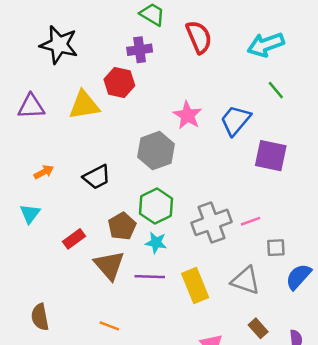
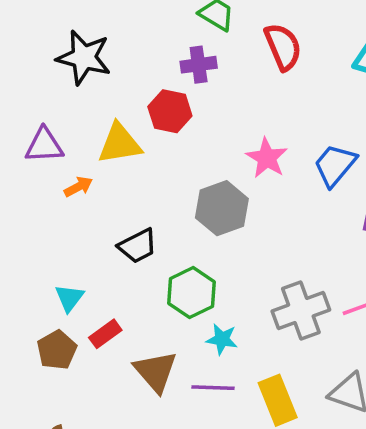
orange arrow: (44, 172) -> (78, 187), moved
green hexagon: (156, 206) -> (191, 293), moved
cyan triangle: (30, 214) -> (69, 298), moved
brown pentagon: (122, 226) -> (57, 350), moved

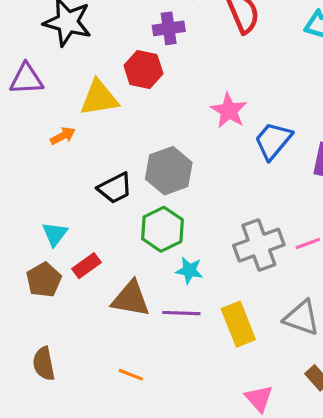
purple triangle: (44, 145) -> (26, 79), moved
blue trapezoid: (335, 165) -> (273, 141), moved
gray hexagon: (222, 208) -> (169, 171), moved
brown triangle: (156, 372) -> (131, 299), turned -39

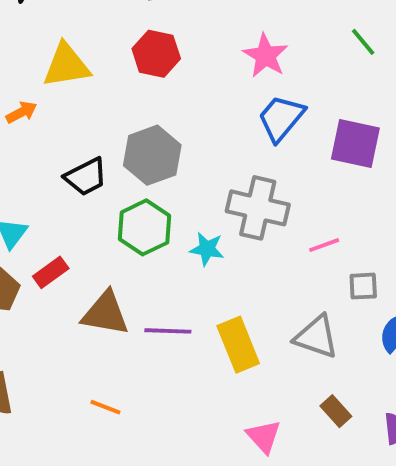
red hexagon: (143, 69) -> (156, 54), moved
pink star: (229, 111) -> (266, 56), moved
gray cross: (259, 245) -> (258, 208), moved, turned 33
cyan star: (189, 270) -> (207, 249), moved

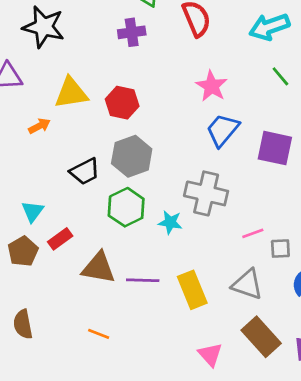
red hexagon: (156, 54) -> (122, 103), moved
pink line: (324, 245) -> (253, 233), moved
brown rectangle: (336, 411) -> (261, 337), size x1.8

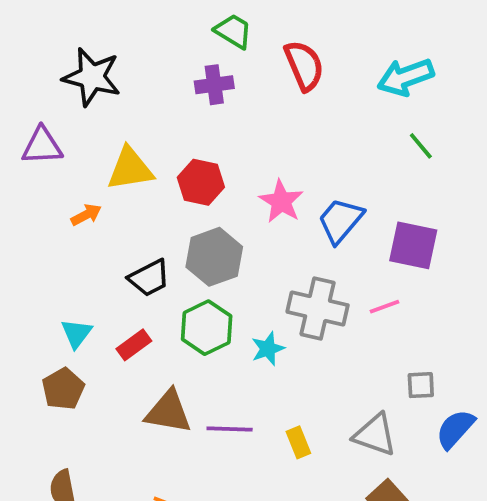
pink star: (212, 86) -> (281, 201), moved
cyan star: (170, 222) -> (268, 349), turned -30
pink line: (253, 233) -> (384, 307), moved
red rectangle: (60, 239) -> (134, 345), moved
yellow rectangle: (192, 290) -> (298, 442), size x0.6

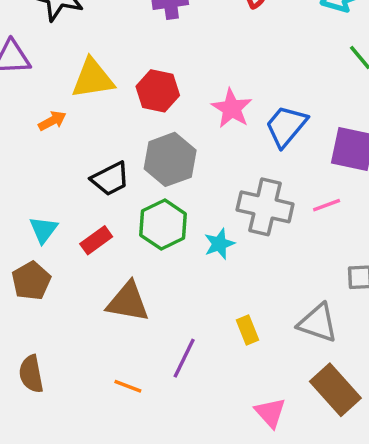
purple line: (230, 429) -> (184, 358), moved, turned -66

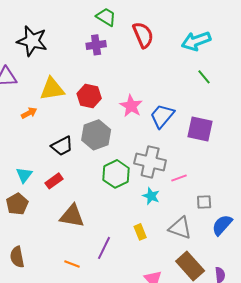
pink line: (327, 205) -> (179, 178), moved
green hexagon: (163, 224) -> (116, 174), moved
cyan star: (219, 244) -> (151, 196), moved, turned -30

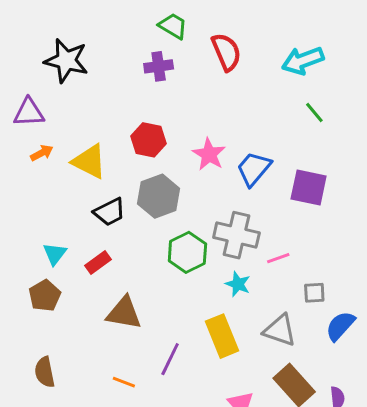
yellow triangle: (52, 89) -> (89, 162), moved, turned 36
orange arrow: (29, 113) -> (42, 153), moved
yellow rectangle: (140, 232) -> (222, 336), size x1.8

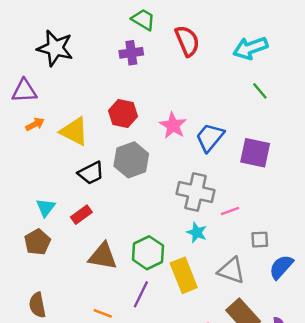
green hexagon: (187, 252) -> (148, 253), moved

